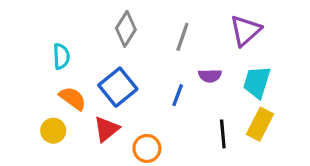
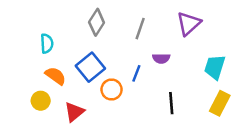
cyan trapezoid: (257, 82) -> (215, 67), moved
yellow rectangle: (260, 124) -> (220, 103), moved
red triangle: (107, 129) -> (74, 112), moved
orange circle: (147, 148) -> (112, 90), moved

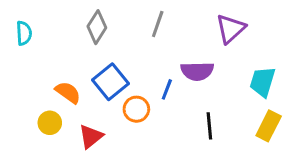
gray diamond: (97, 22) -> (97, 27), moved
gray line: (140, 29) -> (158, 24), moved
cyan semicircle: (47, 43) -> (24, 33), moved
purple semicircle: (161, 58) -> (197, 71), size x1.5

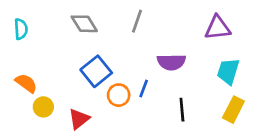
gray diamond: (97, 27) -> (84, 24), turned -64
purple triangle: (231, 29) -> (218, 28), moved, turned 36
blue line: (167, 89) -> (144, 88), moved
orange semicircle: (68, 92) -> (26, 83), moved

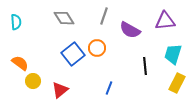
purple semicircle: (171, 62) -> (130, 30), moved, turned 30
blue line: (144, 88) -> (109, 88), moved
orange circle: (119, 95) -> (97, 48), moved
black line: (182, 110) -> (145, 66), moved

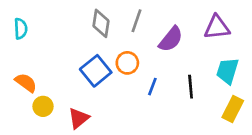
gray diamond: (64, 18) -> (101, 23), moved, turned 40
purple semicircle: (130, 30) -> (171, 39), turned -80
blue line: (109, 88) -> (152, 87), moved

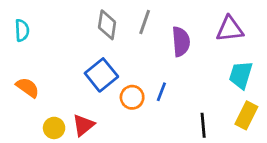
purple semicircle: (171, 39) -> (181, 42), turned -44
orange circle: (127, 63) -> (132, 97), moved
black line: (191, 87) -> (203, 125), moved
yellow circle: (43, 106) -> (54, 128), moved

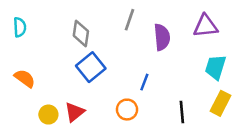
gray diamond: (107, 25) -> (81, 33), moved
orange circle: (132, 97) -> (127, 110), moved

